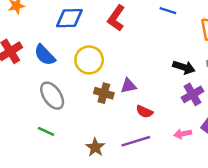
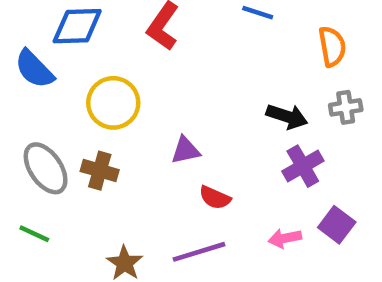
blue semicircle: (45, 55) -> (34, 69), moved
brown cross: (104, 93) -> (100, 171), moved

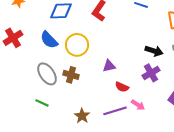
blue semicircle: (34, 69) -> (49, 40), moved
purple cross: (303, 166) -> (151, 73), moved
pink arrow: (285, 238) -> (138, 105), moved, turned -136

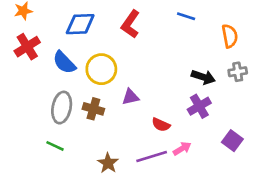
red cross: (13, 38) -> (27, 47), moved
purple triangle: (109, 66) -> (130, 97), moved
gray ellipse: (47, 74) -> (62, 108), turned 45
pink arrow: (138, 105) -> (182, 149), turned -64

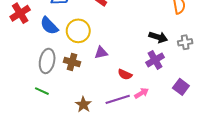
gray cross: (238, 72) -> (185, 42), moved

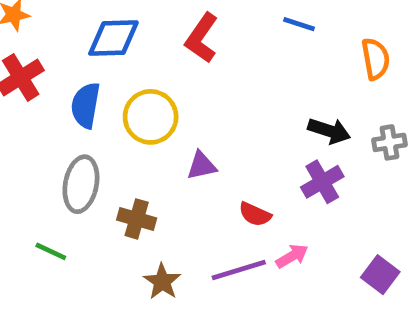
blue semicircle: (49, 26) -> (86, 105), turned 54
brown cross: (72, 62) -> (137, 219), moved
purple square: (181, 87) -> (380, 275), moved
green line: (42, 91) -> (51, 251), moved

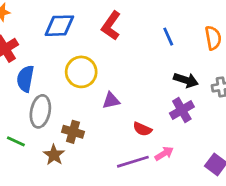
blue line: (299, 24) -> (168, 37), moved, turned 48
blue semicircle: (86, 105) -> (25, 79), moved
green line: (51, 251) -> (16, 141), moved
brown star: (162, 282) -> (54, 155), moved

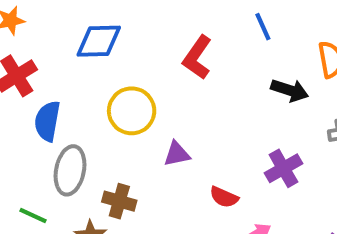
red L-shape: (111, 26) -> (197, 57), moved
blue line: (168, 37) -> (263, 27), moved
black arrow: (186, 80) -> (290, 90), moved

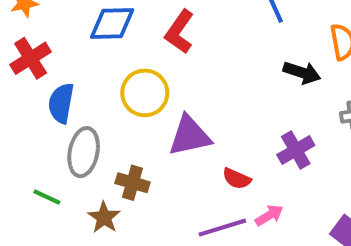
red L-shape: (197, 57) -> (179, 32), moved
purple triangle: (177, 154) -> (190, 136), size x1.6

